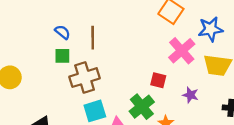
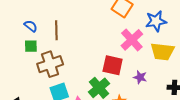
red square: (158, 80) -> (113, 65), size x1.5

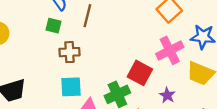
brown cross: (50, 64) -> (69, 52), size x0.7

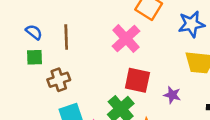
pink cross: (170, 50) -> (126, 39), moved

